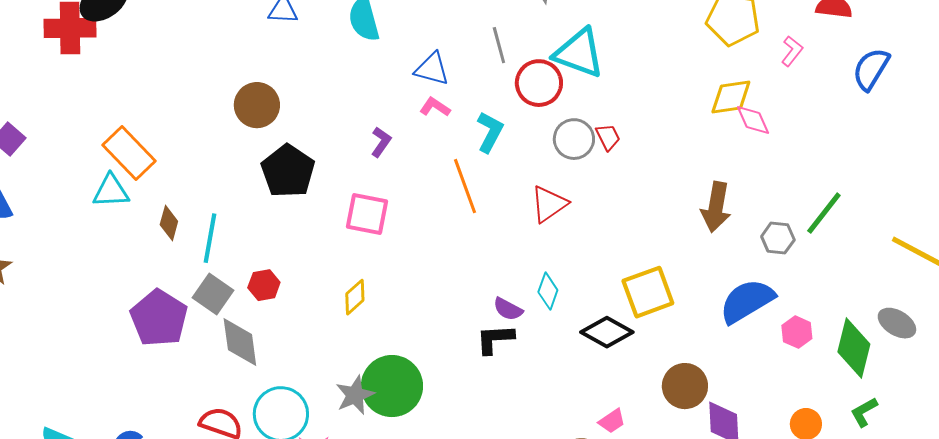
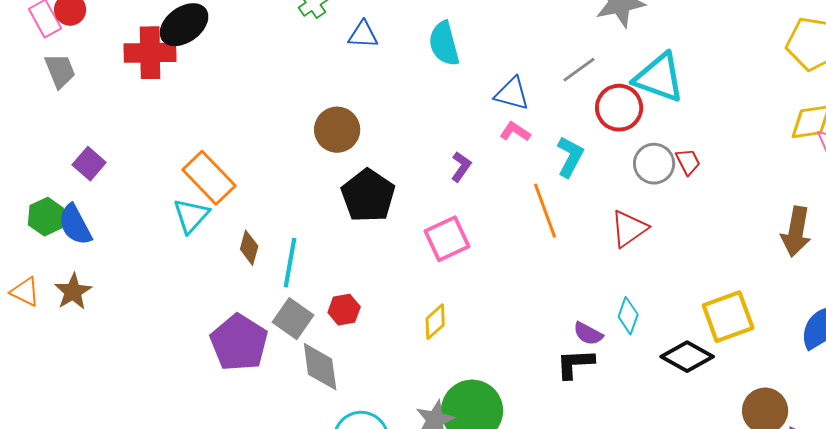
gray line: (499, 45) -> (579, 70), turned 69
cyan triangle: (111, 191) -> (191, 216), turned -45
pink square: (367, 214) -> (447, 239), turned -36

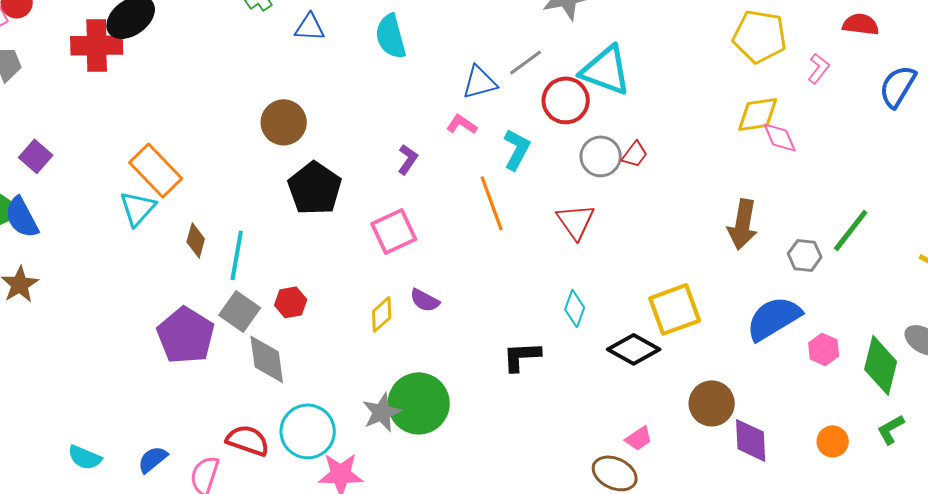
blue triangle: (512, 94) -> (480, 82), moved, turned -30
red trapezoid: (688, 162) -> (635, 154), turned 64
red triangle: (629, 229) -> (576, 221), turned -30
purple semicircle: (588, 334) -> (425, 300), moved

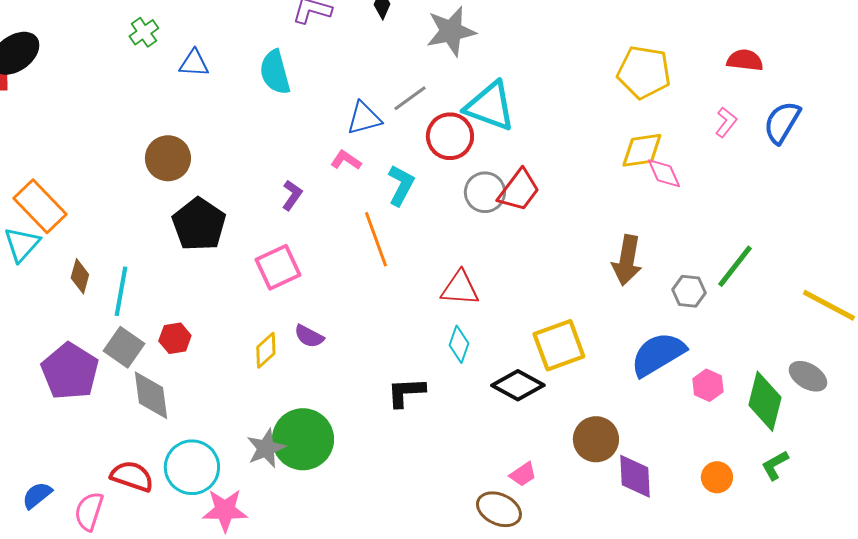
pink L-shape: (819, 68) -> (726, 122), moved
red trapezoid: (635, 154) -> (519, 190), size x1.6
red triangle: (576, 221) -> (460, 288), moved, turned -51

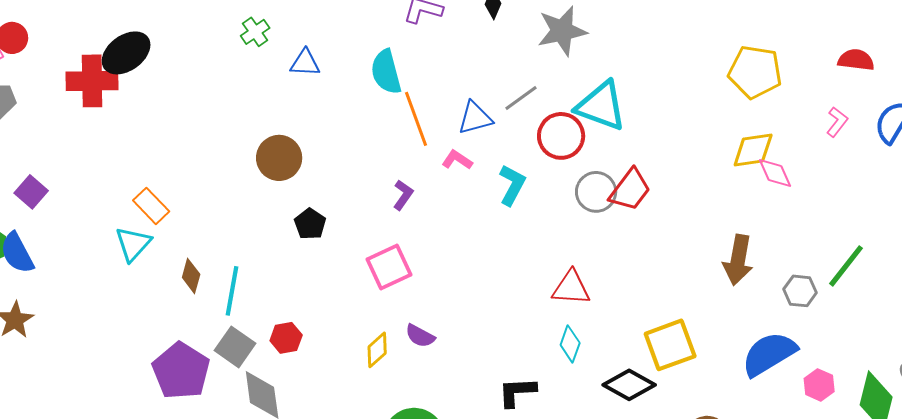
orange rectangle: (40, 206) -> (151, 206), size x0.7
black pentagon: (199, 224) -> (310, 224), size x0.6
orange line: (376, 239) -> (416, 119), moved

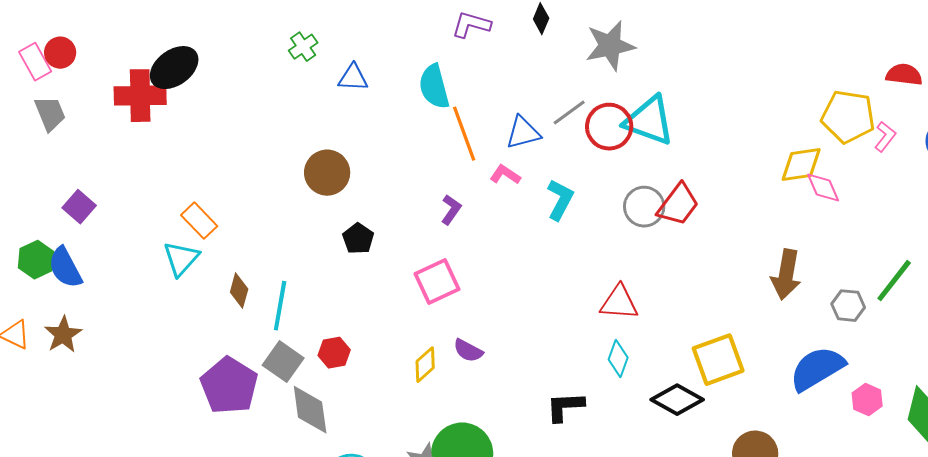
yellow pentagon: (755, 72) -> (848, 117), moved
red circle: (561, 136) -> (609, 127), moved

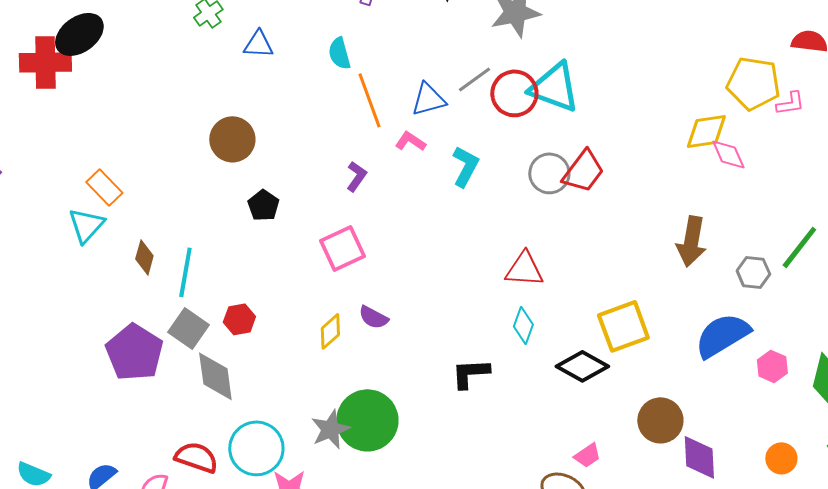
cyan semicircle: (434, 87) -> (339, 53), size x0.7
pink L-shape: (885, 137) -> (790, 103), turned 44

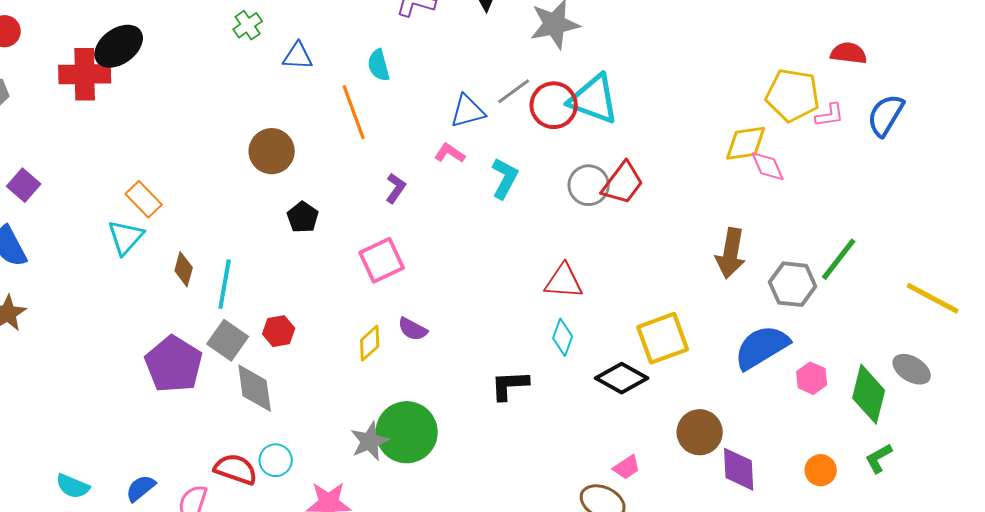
orange line: (369, 100) -> (354, 112), moved
gray hexagon: (753, 272) -> (793, 284), size x1.4
cyan circle: (256, 448) -> (276, 460), moved, size x0.6

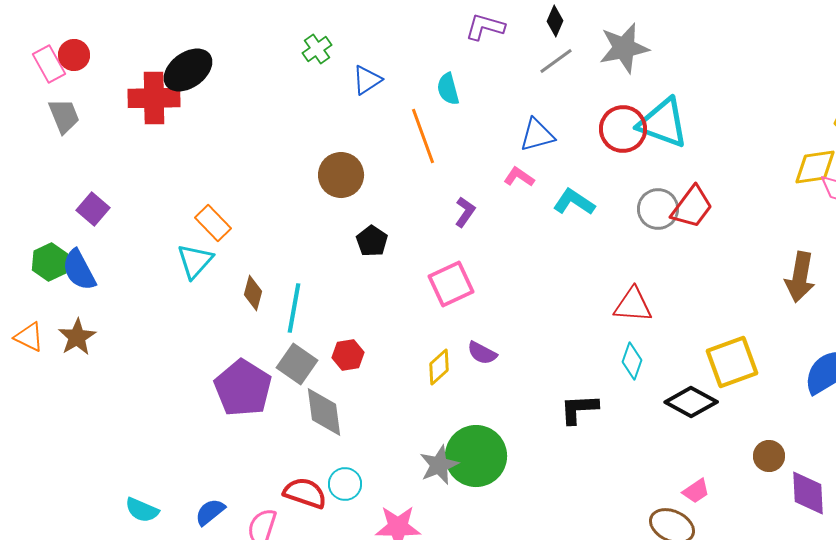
blue triangle: (298, 56) -> (367, 80), turned -36
gray line: (514, 91) -> (556, 61), moved
cyan L-shape: (505, 178) -> (574, 202), turned -84
brown circle: (700, 432) -> (769, 456), size x0.7

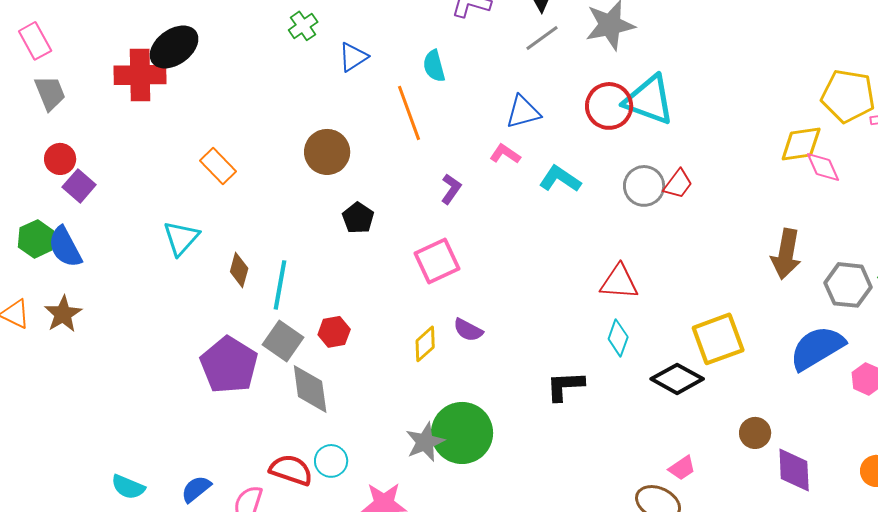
red circle: (74, 55) -> (60, 159), moved
red trapezoid: (692, 207) -> (678, 184), size x0.7
orange rectangle: (213, 223) -> (218, 166), moved

